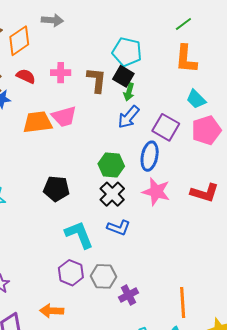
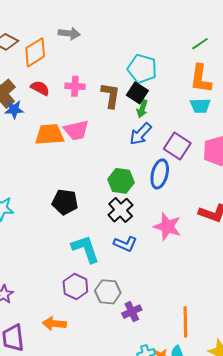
cyan trapezoid: (196, 99) -> (200, 106), moved, turned -50
pink star: (156, 192) -> (167, 227), moved

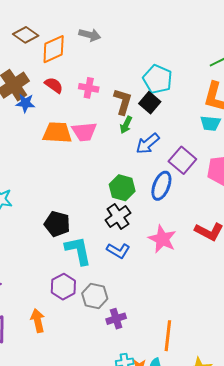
green arrow: (142, 109) -> (126, 125), moved
black pentagon: (65, 202) -> (57, 224), moved
orange arrow: (54, 324) -> (38, 321), turned 65

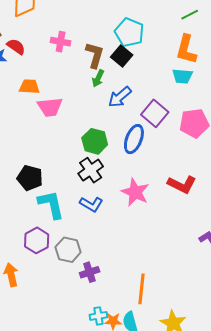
red semicircle: (54, 85) -> (16, 47), moved
pink trapezoid: (84, 132) -> (50, 107), moved
orange trapezoid: (57, 133) -> (29, 87), size x0.7

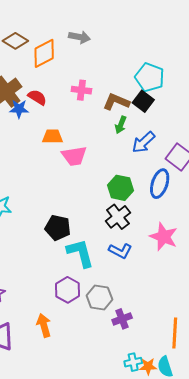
brown L-shape: (95, 55) -> (116, 102), turned -80

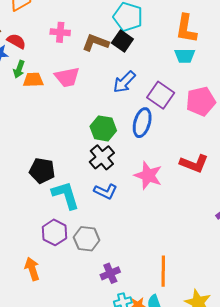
green arrow: (121, 125) -> (19, 69), moved
pink trapezoid: (74, 156) -> (67, 77), moved
purple cross: (122, 319) -> (110, 273), moved

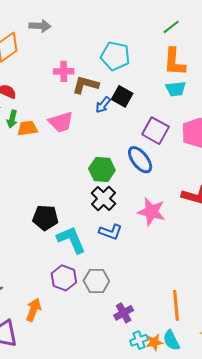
pink cross: (60, 32) -> (64, 71), moved
black square: (122, 41) -> (122, 96), moved
blue arrow: (124, 82) -> (103, 105), moved, size x0.7
blue ellipse: (142, 123) -> (140, 160), turned -48
orange arrow: (32, 269) -> (34, 310), moved, turned 45

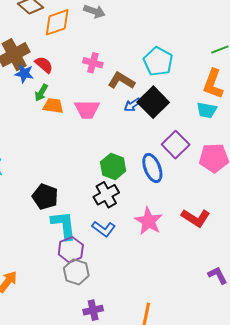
pink cross: (64, 71) -> (93, 63), moved
black square: (122, 96) -> (153, 102), size x1.4
purple hexagon: (64, 278) -> (71, 250), moved

